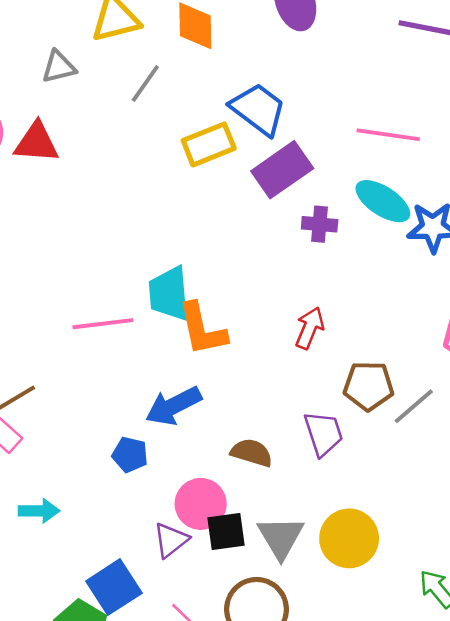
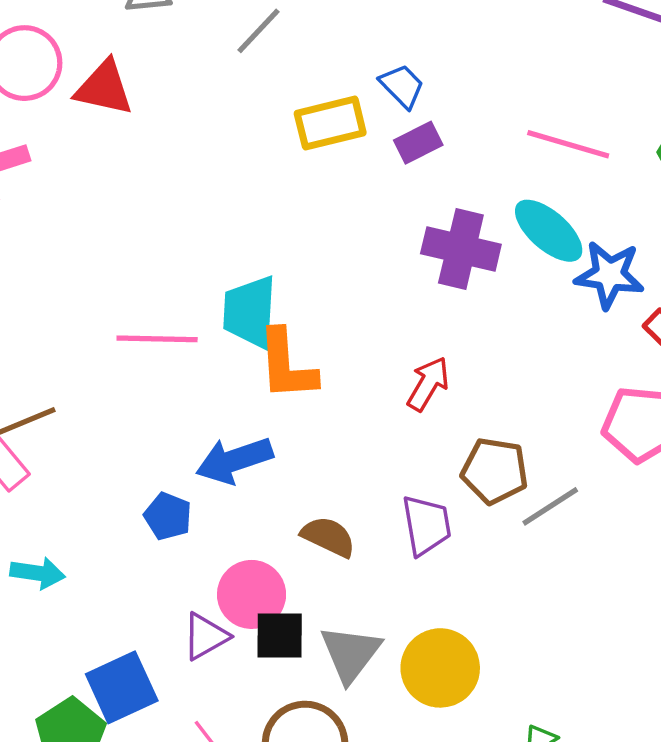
blue trapezoid: (258, 109) -> (402, 86), size x0.6
purple rectangle: (282, 170) -> (418, 143), moved, size x0.6
purple cross: (320, 224) -> (461, 249), size x1.6

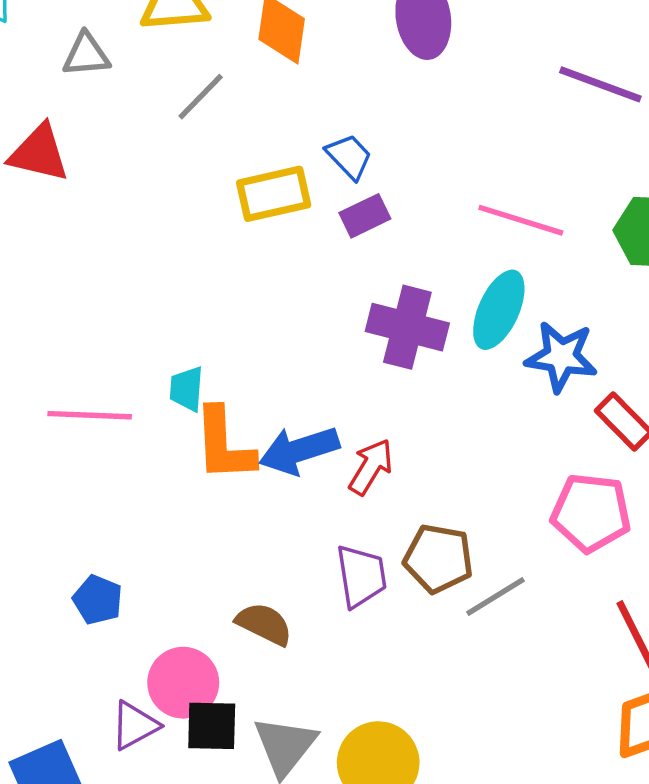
cyan ellipse: (549, 231) -> (499, 310), turned 72
cyan trapezoid: (250, 312) -> (187, 389), size x0.6
blue arrow: (234, 460) -> (299, 450), moved
purple trapezoid: (426, 525) -> (361, 576), moved

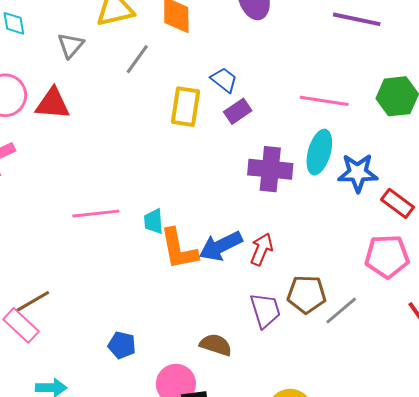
gray triangle: (86, 55) -> (71, 45), turned -36
yellow rectangle: (274, 194) -> (185, 107), turned -60
pink line: (90, 415) -> (96, 214), moved

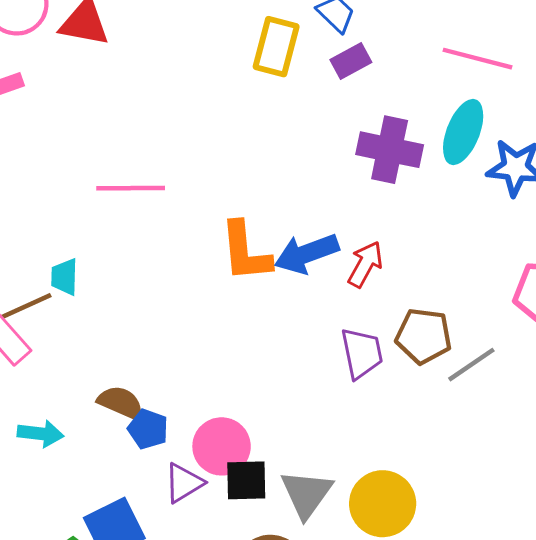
cyan trapezoid: (154, 221) -> (64, 277), moved
blue pentagon: (122, 345) -> (148, 429), moved
brown semicircle: (216, 345) -> (121, 403), moved

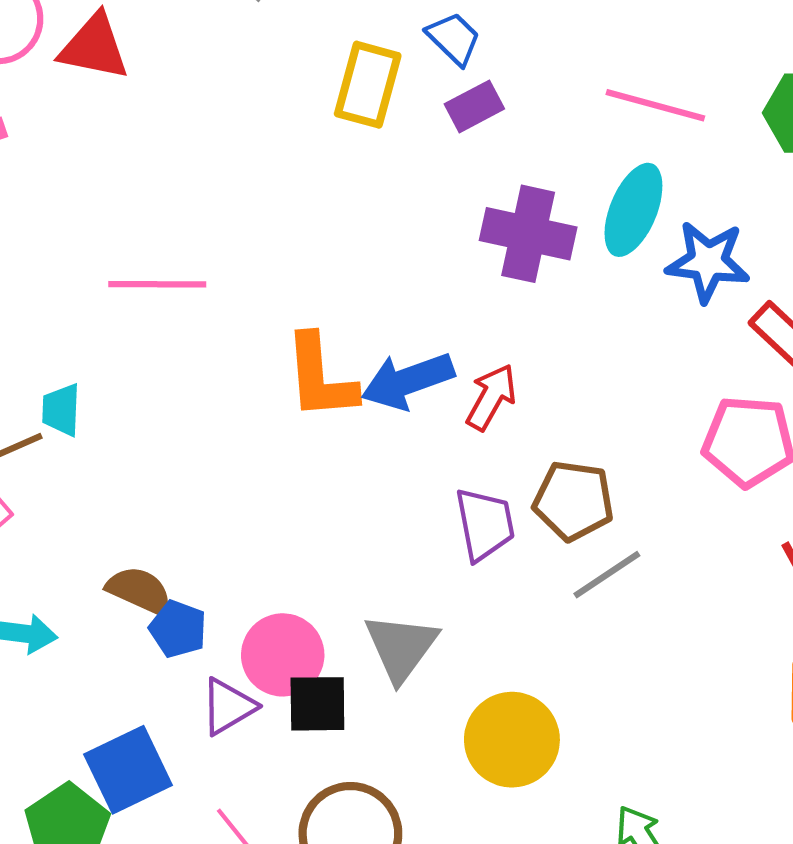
gray line: (471, 365) -> (607, 575), moved
gray triangle: (306, 494) -> (401, 647), moved

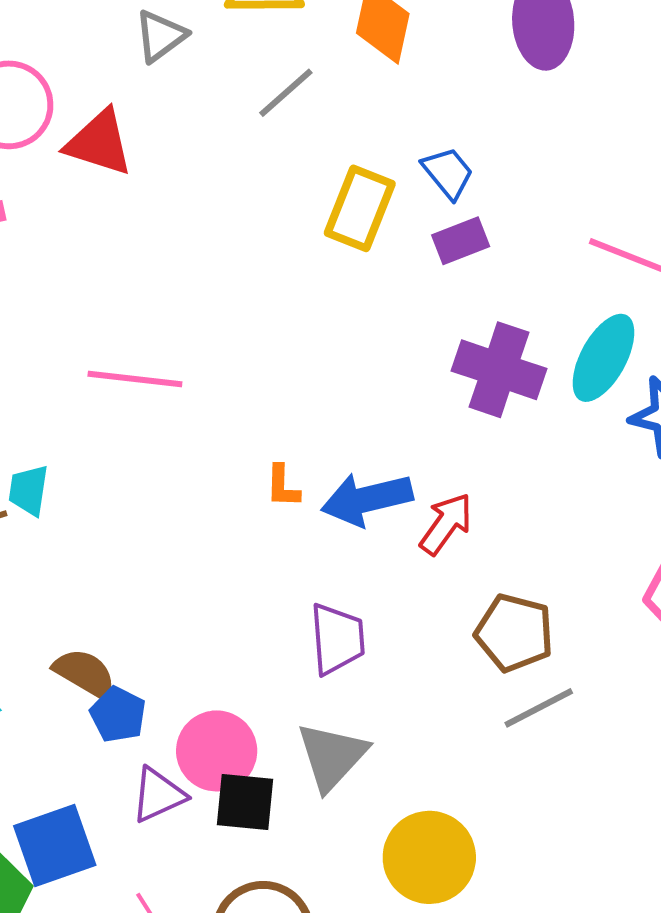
orange L-shape: (320, 377) -> (283, 486), size x0.5
purple trapezoid: (485, 524) -> (337, 639), moved

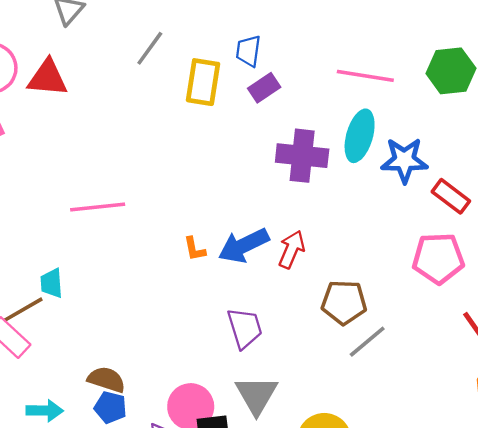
gray line: (286, 93) -> (150, 48), moved
blue trapezoid: (448, 173) -> (248, 51), turned -120
blue pentagon: (118, 715) -> (110, 407), moved

